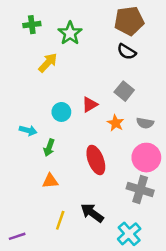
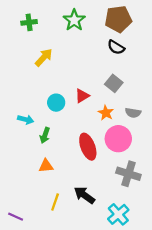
green star: (70, 33) -> (74, 20), moved
pink circle: (146, 158) -> (118, 139), moved
purple line: (17, 236) -> (16, 217), turned 42

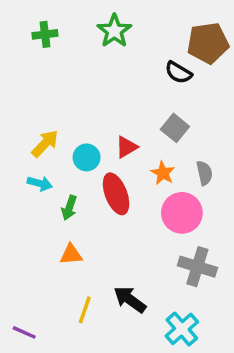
brown pentagon: (118, 19) -> (208, 43), moved
yellow arrow: (44, 57) -> (45, 144), moved
gray semicircle: (133, 113) -> (204, 173), turned -112
red ellipse: (88, 147) -> (116, 194), moved

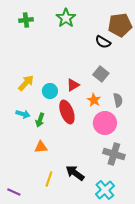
cyan arrow: (40, 183) -> (23, 114), moved

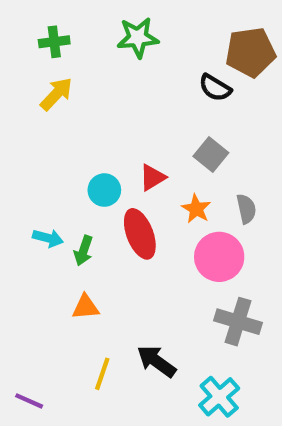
green star: (66, 18) -> (138, 38), turned 30
yellow arrow: (26, 83) -> (56, 94), moved

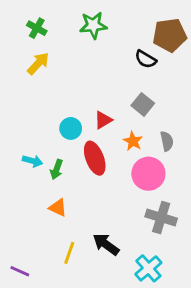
green cross: (54, 42) -> (37, 28), turned 36
orange triangle: (86, 307) -> (58, 208), turned 30

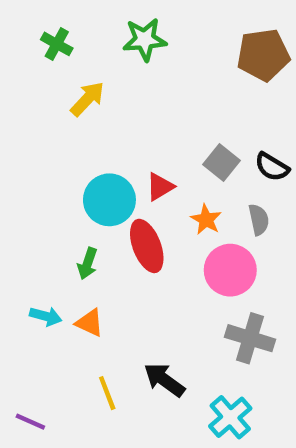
black semicircle: (146, 59) -> (272, 167), moved
yellow arrow: (38, 63) -> (87, 99), moved
cyan circle: (71, 128) -> (109, 200), size x1.5
cyan arrow: (33, 161) -> (46, 316), moved
yellow line: (69, 253) -> (107, 393), turned -40

